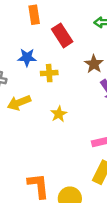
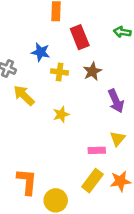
brown star: (94, 64) -> (92, 71), moved
yellow arrow: (19, 103) -> (24, 95), turned 55

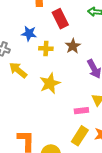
yellow star: (61, 114) -> (50, 83), size x1.5

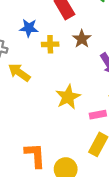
yellow star: (50, 83) -> (68, 97), moved

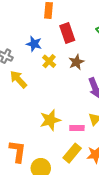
yellow cross: (50, 44) -> (49, 61), turned 32
yellow star: (68, 97) -> (50, 120), moved

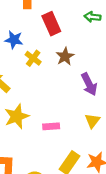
yellow star: (50, 120) -> (17, 116), moved
pink rectangle: (77, 128) -> (51, 126), moved

